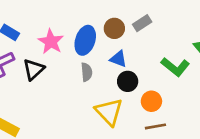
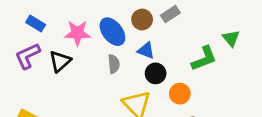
blue ellipse: (85, 40) -> (112, 32), turned -56
pink star: (51, 42) -> (77, 33), turned -30
green L-shape: (175, 67) -> (204, 59), turned -60

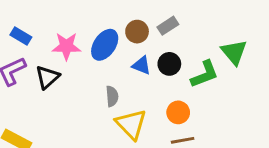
blue ellipse: (112, 32) -> (105, 45), turned 72
green triangle: (231, 38) -> (234, 52), size x1.4
gray semicircle: (114, 64) -> (112, 96), moved
black circle: (156, 73) -> (169, 64), moved

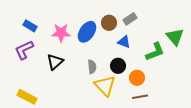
black circle: (169, 64) -> (118, 66), moved
blue triangle: (141, 65) -> (124, 42), moved
black triangle: (47, 77) -> (55, 62), moved

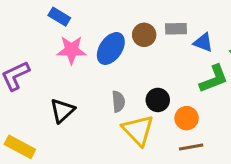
gray rectangle: (130, 19) -> (176, 29), turned 32
blue rectangle: (30, 26) -> (59, 17), moved
blue triangle: (124, 42) -> (203, 42), moved
black triangle: (55, 62) -> (62, 111), moved

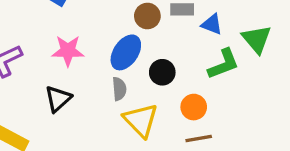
blue ellipse: (111, 48) -> (126, 52), moved
pink star: (71, 50) -> (68, 51), moved
black circle: (158, 100) -> (162, 72), moved

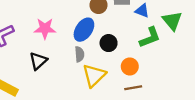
yellow triangle: (141, 120) -> (94, 75), turned 30

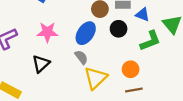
black circle: (109, 43) -> (119, 29), moved
gray semicircle: (79, 54) -> (81, 57), turned -32

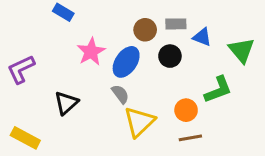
pink star: (47, 32) -> (91, 52), moved, turned -30
green L-shape: (150, 41) -> (218, 90), moved

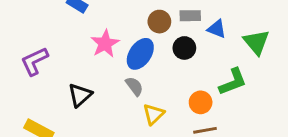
yellow triangle: (139, 122) -> (154, 114), size x0.7

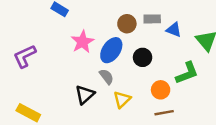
black circle: (184, 48) -> (143, 57), moved
black triangle: (80, 95) -> (85, 95), moved

